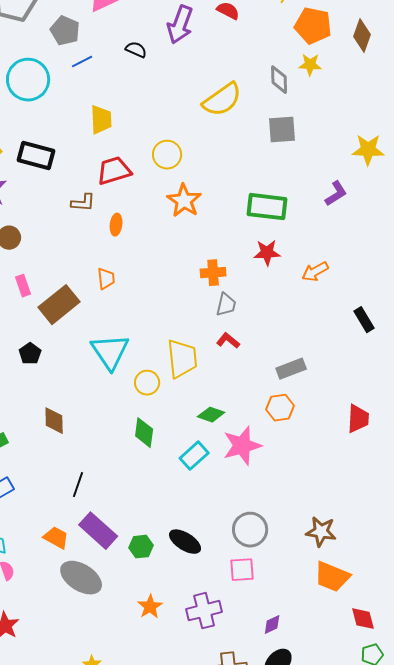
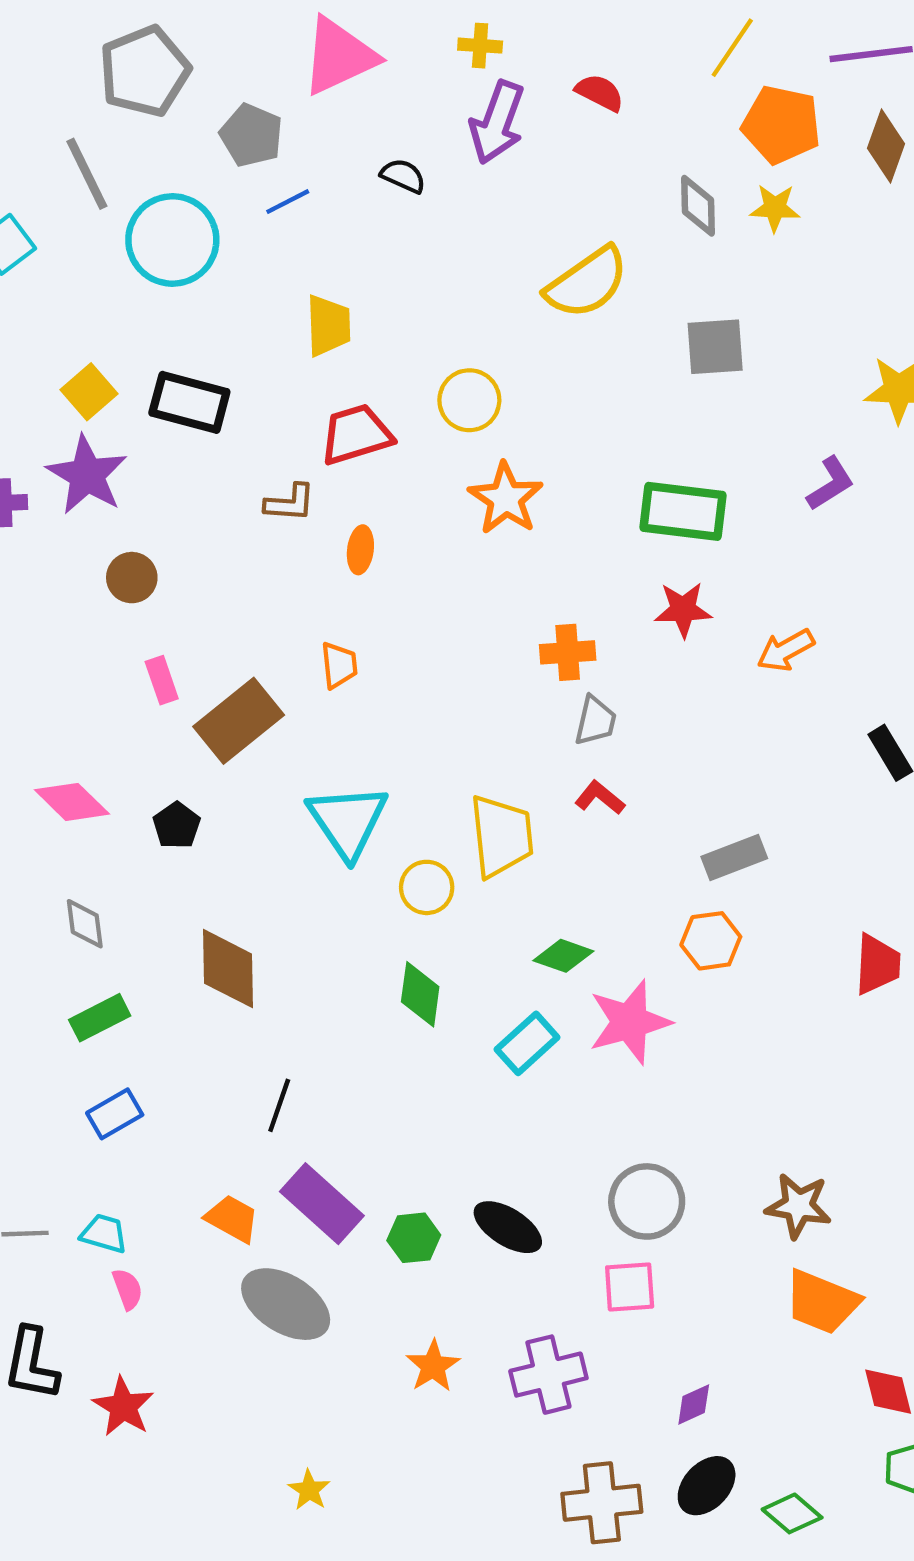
gray diamond: (279, 80) -> (698, 206), moved
brown diamond: (54, 421) -> (228, 969), size x1.4

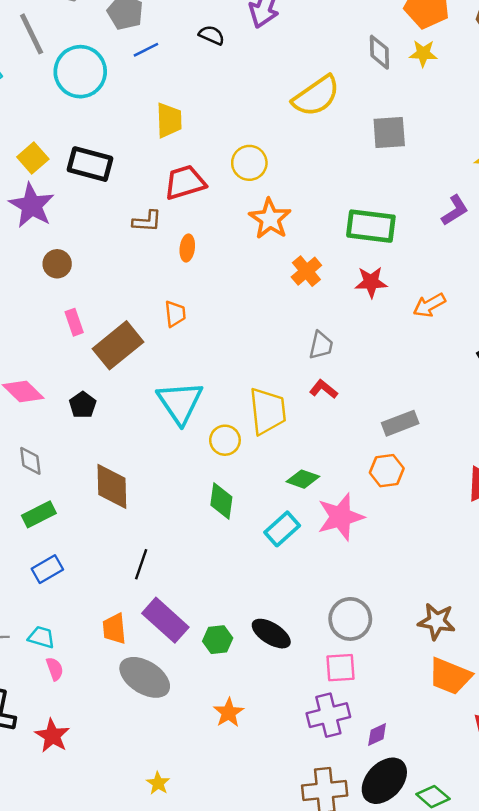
orange cross: (568, 652) -> (306, 271), moved, turned -36
orange trapezoid: (232, 1219) -> (114, 629), turned -124
purple cross: (548, 1375) -> (328, 715), moved
black ellipse: (707, 1486) -> (384, 781), size x1.4

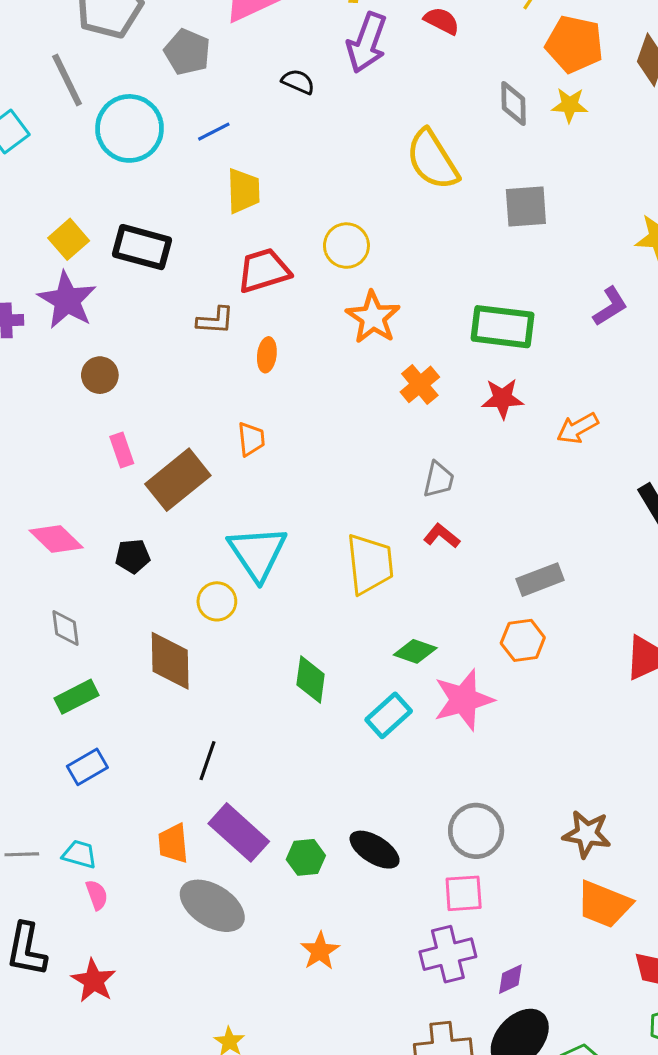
blue line: (146, 50) -> (214, 132), moved
yellow semicircle: (316, 96) -> (432, 160), turned 93
black pentagon: (83, 405) -> (133, 556), turned 30
yellow circle: (225, 440) -> (217, 601), moved

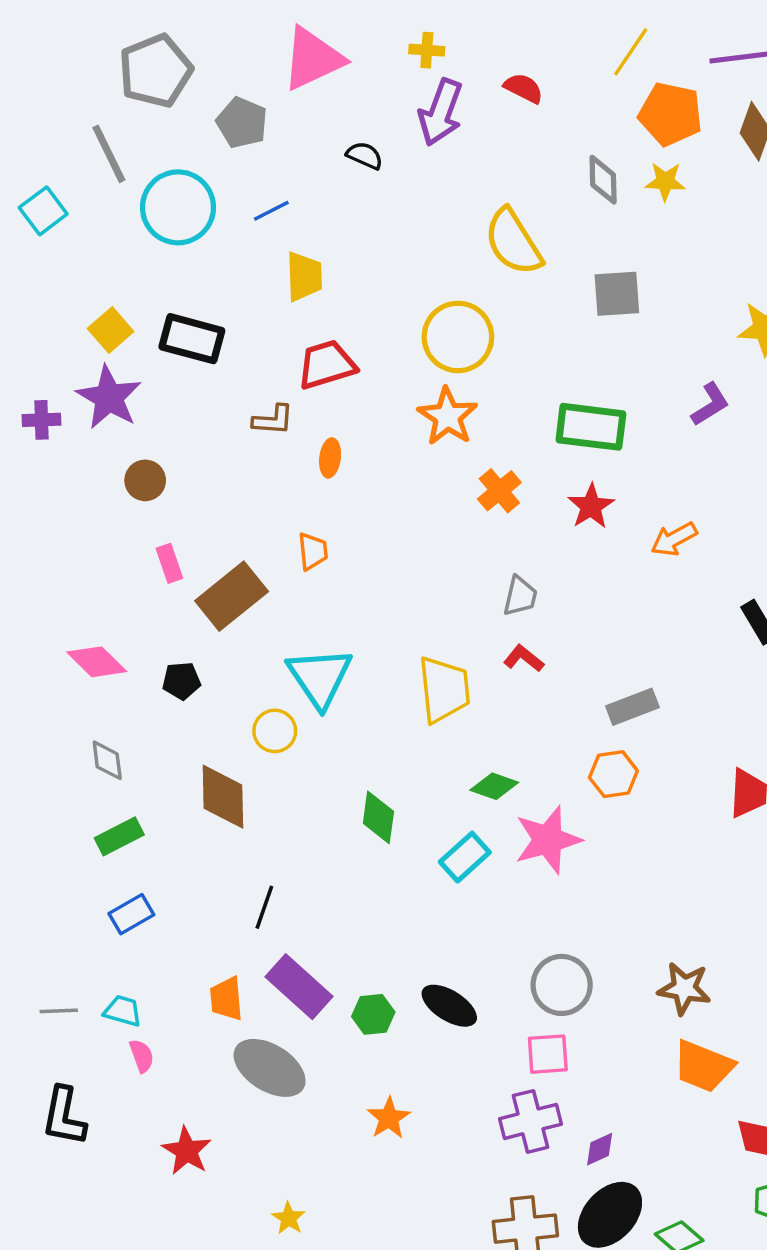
yellow circle: (346, 246) -> (458, 337), moved, size x1.4
red star: (503, 399) -> (591, 506), turned -30
red star: (94, 981) -> (187, 1151), moved

